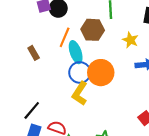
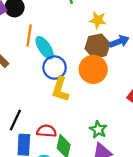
brown hexagon: (93, 30) -> (97, 46), moved
orange circle: (101, 73) -> (93, 69), moved

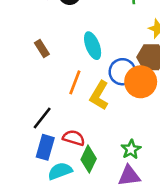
orange line: (29, 35) -> (75, 82), moved
blue circle: (55, 68) -> (122, 72), moved

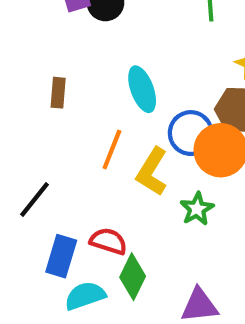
brown rectangle: (42, 49) -> (58, 93), turned 36
black line: (42, 118) -> (35, 199), moved
green star: (131, 149) -> (197, 209), moved

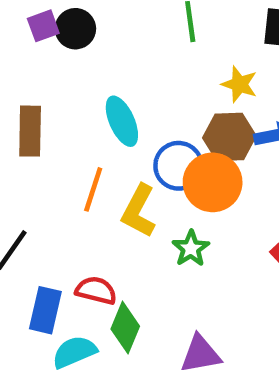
brown rectangle: (58, 93) -> (30, 131), size x1.5

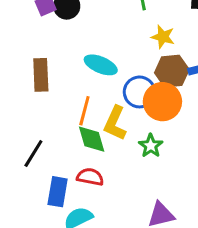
yellow star: (239, 84) -> (163, 37), moved
cyan ellipse: (122, 121) -> (101, 65), turned -40
green diamond: (125, 328) -> (92, 139), moved, turned -36

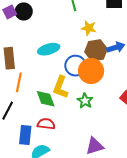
cyan ellipse: (101, 65) -> (49, 49), turned -35
orange line: (84, 111) -> (19, 82), moved

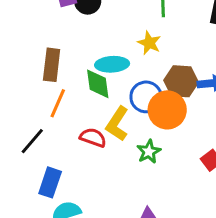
yellow star: (89, 28) -> (149, 43), moved
green diamond: (46, 99) -> (98, 84), moved
red semicircle: (46, 124) -> (93, 138), moved

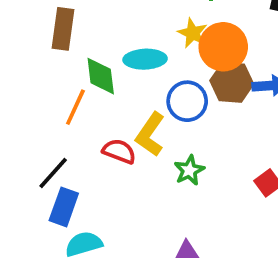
brown rectangle: (52, 65) -> (63, 29), moved
green diamond: (98, 84) -> (101, 76), moved
orange circle: (167, 110) -> (223, 47), moved
black line: (32, 141) -> (53, 173), moved

